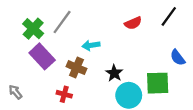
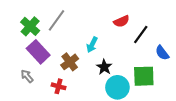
black line: (169, 16) -> (141, 35), moved
cyan arrow: (91, 45) -> (92, 45), moved, turned -56
brown cross: (76, 68) -> (70, 62), turned 30
gray arrow: (15, 92) -> (27, 76), moved

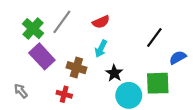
red semicircle: (121, 21) -> (101, 22), moved
blue semicircle: (162, 53) -> (178, 58), turned 98
brown cross: (70, 62) -> (76, 68), turned -36
gray arrow: (27, 76) -> (21, 91), moved

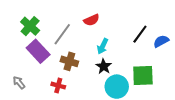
gray line: (62, 22) -> (62, 34), moved
cyan arrow: (101, 49) -> (103, 46), moved
blue semicircle: (178, 58) -> (161, 41), moved

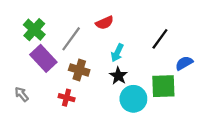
blue semicircle: (161, 41) -> (184, 63), moved

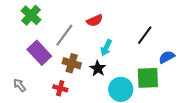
green cross: (34, 30) -> (31, 15), moved
black star: (118, 76) -> (98, 68), moved

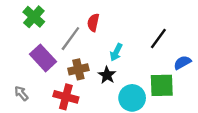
red semicircle: (95, 20) -> (93, 23), moved, turned 126
brown cross: (72, 63) -> (78, 69), turned -30
red cross: (60, 88) -> (66, 97), size x1.5

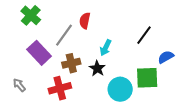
red cross: (66, 97) -> (60, 88), turned -30

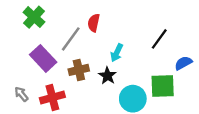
red cross: (60, 88) -> (52, 98), moved

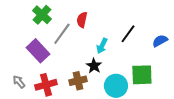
green cross: (34, 17) -> (42, 15), moved
black line: (159, 39) -> (128, 34), moved
blue semicircle: (183, 63) -> (160, 41), moved
brown cross: (79, 70) -> (78, 81), moved

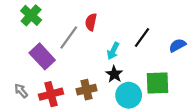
green cross: (42, 15) -> (31, 15), moved
black star: (94, 66) -> (114, 74), moved

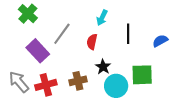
red semicircle: (91, 22) -> (92, 42), moved
black line: (142, 38) -> (128, 34), turned -36
cyan arrow: (113, 51) -> (102, 18), moved
gray arrow: (21, 91) -> (19, 82), size x1.6

